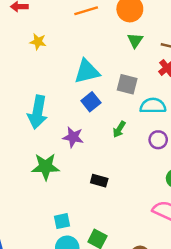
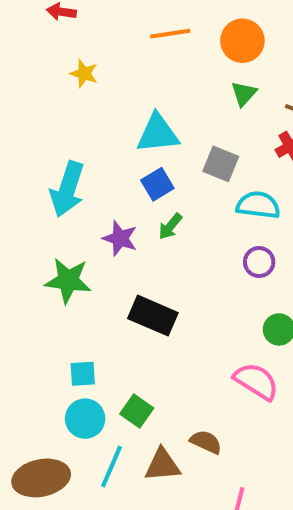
green arrow: (119, 129) -> (170, 226), moved
black rectangle: (99, 181) -> (153, 316), size x1.6

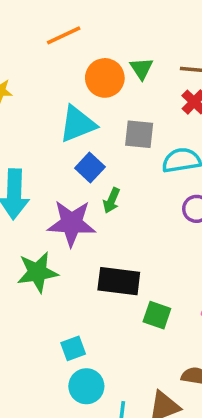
orange circle: (242, 41) -> (105, 78), moved
purple star: (120, 238) -> (71, 223), size x1.5
green square: (137, 411) -> (157, 315), moved

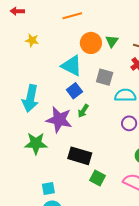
cyan triangle: (78, 124) -> (72, 66), turned 40

